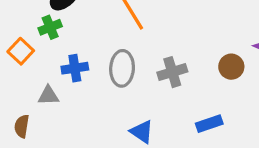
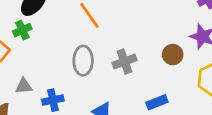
blue cross: (75, 68) -> (53, 100), moved

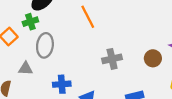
gray ellipse: (83, 61) -> (45, 45), moved
blue cross: (53, 100) -> (62, 84), moved

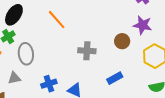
gray cross: (112, 59) -> (87, 51), turned 30

